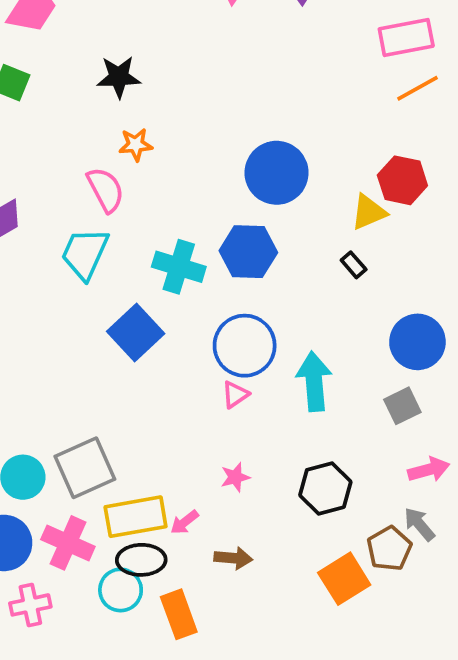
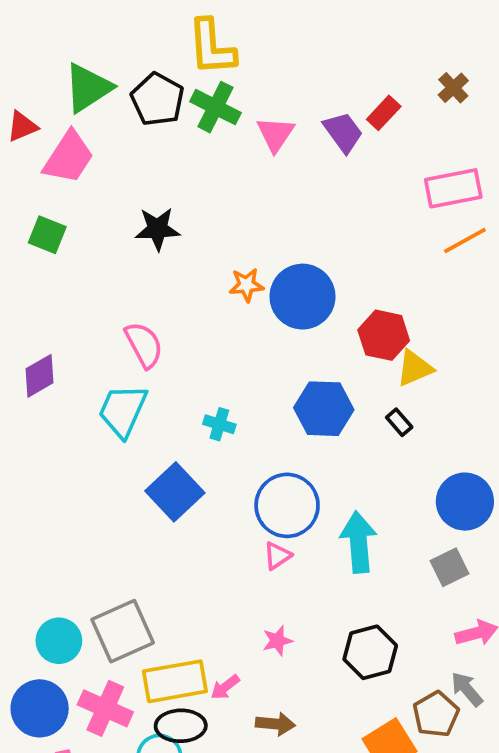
orange star: (136, 145) -> (246, 285), moved
blue circle: (277, 173) -> (302, 297), moved
red hexagon: (402, 180) -> (384, 335), moved
blue hexagon: (248, 252) -> (324, 409), moved
cyan cross: (179, 267) -> (219, 424), size x0.6

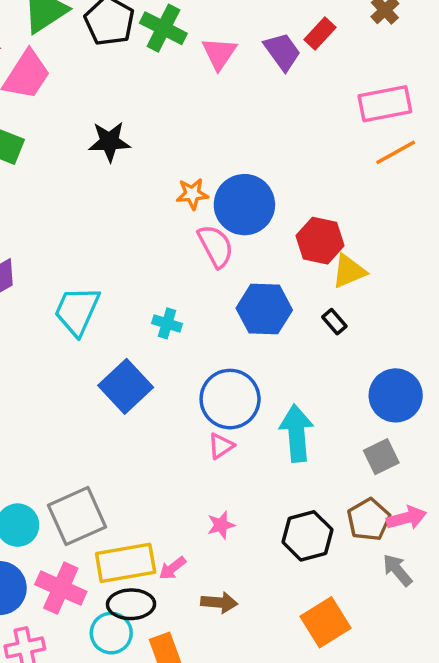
pink semicircle: (144, 345) -> (216, 246), moved
brown pentagon: (436, 714) -> (369, 520), moved

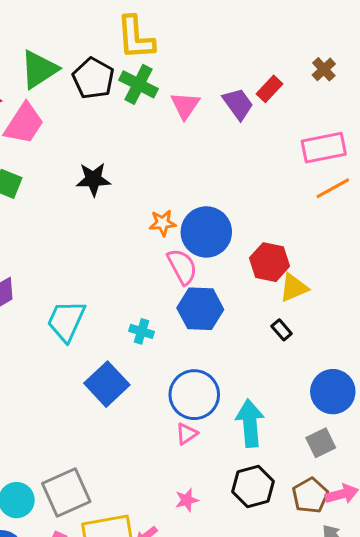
blue hexagon: (264, 309) -> (200, 309), moved
black hexagon: (307, 536) -> (253, 487), moved

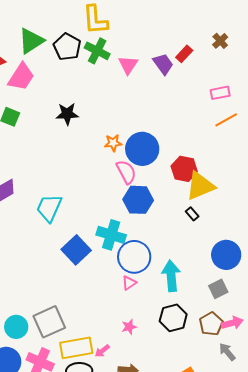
pink rectangle: (324, 148) -> (220, 93), size x0.7
yellow triangle: (294, 288) -> (200, 186), size x1.5
cyan cross: (142, 331) -> (111, 235), moved, size x1.8

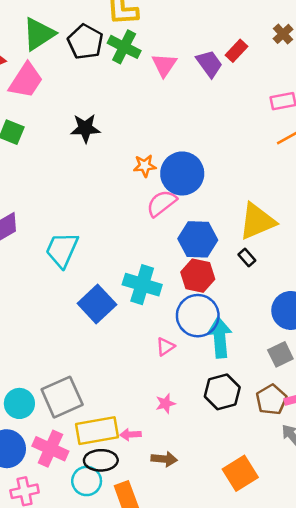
red hexagon: (184, 169) -> (198, 276), moved
pink semicircle: (126, 172) -> (162, 203), turned -100
blue hexagon: (138, 200) -> (198, 239), moved
blue circle: (134, 257) -> (198, 316), moved
pink arrow: (102, 351) -> (131, 434), turned 35

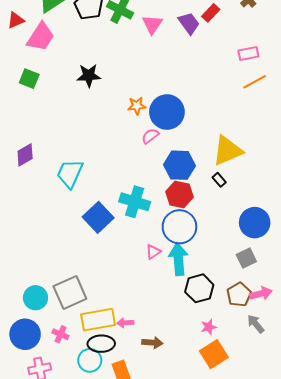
pink semicircle: (162, 203) -> (150, 136), size x0.7
cyan arrow: (220, 338) -> (178, 259), moved
pink star: (165, 403) -> (209, 327), moved
pink cross: (50, 449) -> (61, 334), size x0.6

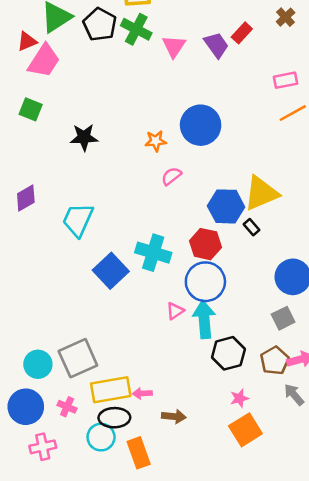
red triangle: (16, 20) -> (27, 41), moved
black star: (89, 75) -> (84, 137), moved
blue circle: (167, 112) -> (201, 125), moved
blue hexagon: (179, 165) -> (226, 206), moved

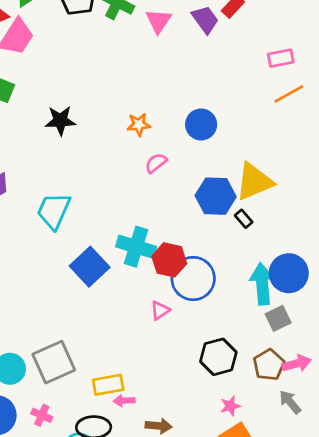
blue circle: (201, 125) -> (201, 124), moved, size x0.7
red hexagon: (205, 244) -> (169, 260), moved
cyan arrow: (204, 319) -> (262, 284), moved
yellow rectangle: (111, 390) -> (108, 385), moved, size x0.7

